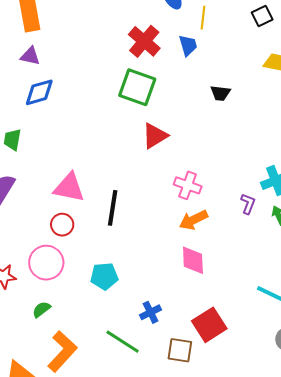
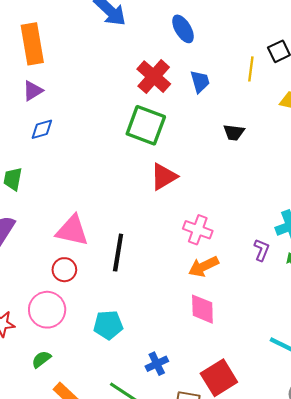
yellow line: (203, 18) -> (251, 69), moved
purple triangle: (30, 56) -> (33, 91), turned -45
blue diamond: (39, 92) -> (42, 129), size x0.7

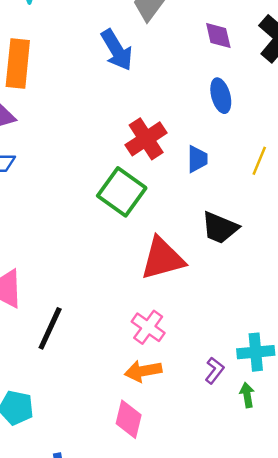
blue ellipse: (183, 29) -> (221, 96), moved
black trapezoid: (234, 132) -> (220, 228), size x1.5
red triangle: (164, 177) -> (162, 259), moved, size x1.4

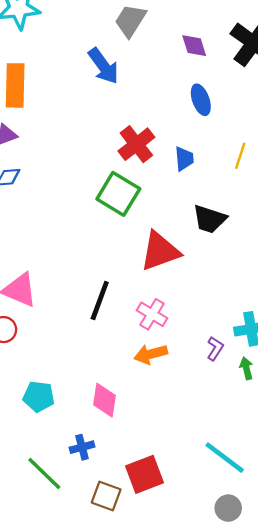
black line: (50, 328) -> (100, 301), moved
pink diamond: (129, 419) -> (104, 400), moved

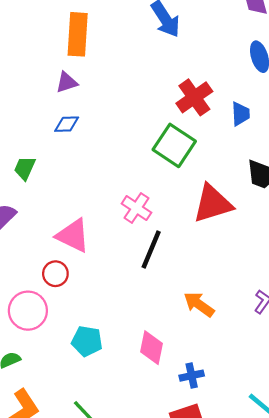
pink cross: (152, 314) -> (136, 208), moved
orange arrow: (151, 354) -> (199, 304), turned 48
blue cross: (82, 447) -> (192, 376), moved

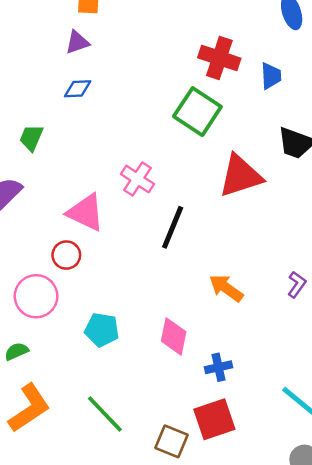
red cross: (194, 97) -> (219, 58), turned -36
pink cross: (136, 208) -> (137, 179), moved

